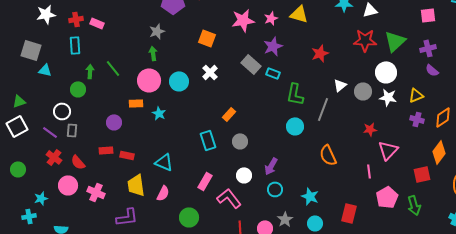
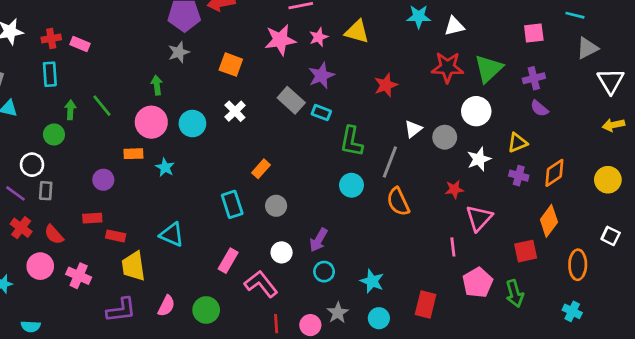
gray star: (157, 31) -> (179, 52), moved
white star: (388, 97) -> (479, 159), moved, turned -30
red rectangle: (127, 155) -> (116, 236), moved
orange semicircle: (328, 155) -> (398, 202), moved
pink semicircle: (163, 193) -> (166, 306), moved

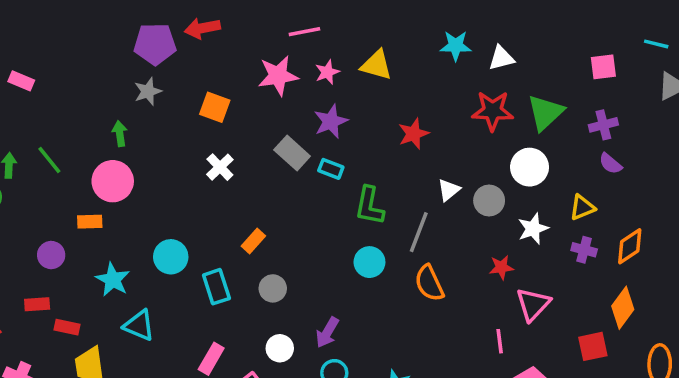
cyan circle: (192, 124) -> (171, 257), moved
cyan star: (165, 167) -> (113, 280), moved, size x1.4

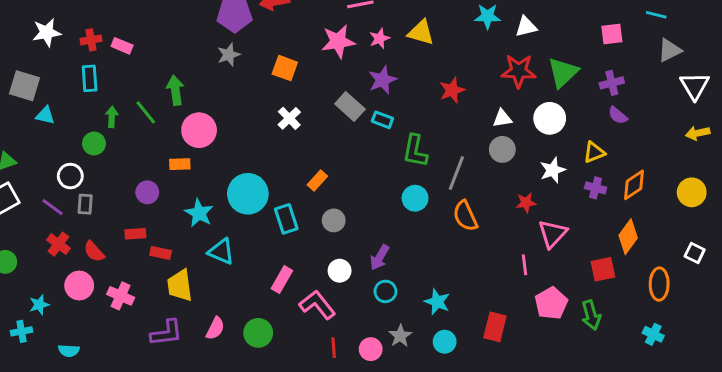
green arrow: (120, 134) -> (175, 90), moved, size x1.4
white triangle: (449, 190) -> (502, 118), moved, turned 30
gray circle: (489, 201) -> (502, 149), moved
cyan circle: (171, 257) -> (248, 194), size x1.4

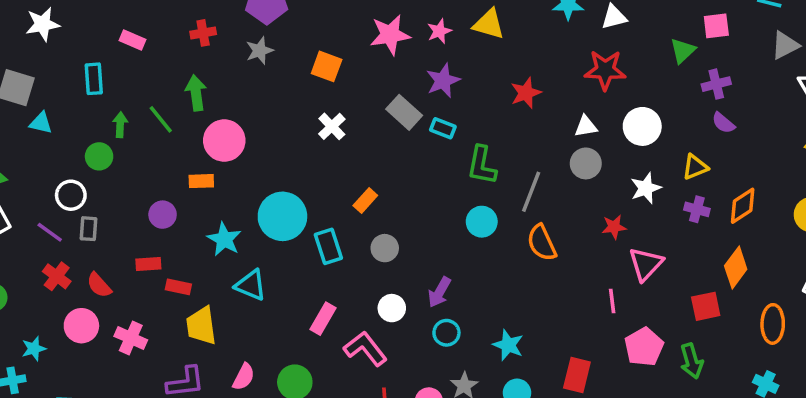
red cross: (91, 40) -> (203, 33), moved
green triangle: (563, 72) -> (683, 51), moved, size x0.7

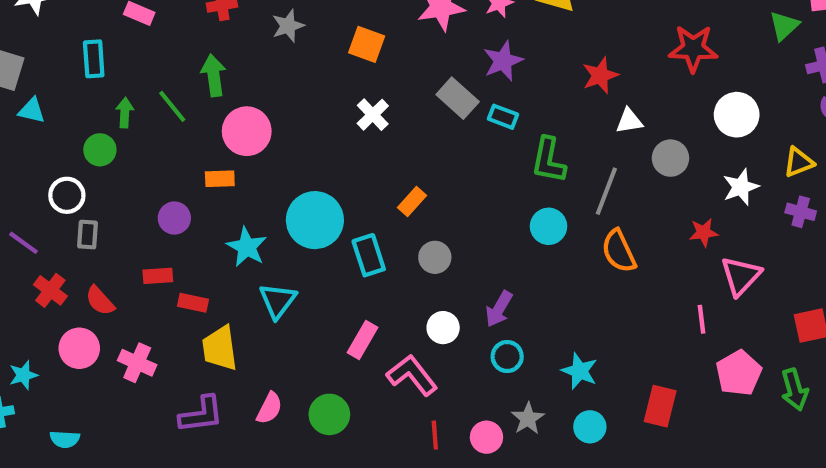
white triangle: (586, 126) -> (629, 121), moved
purple line: (50, 232) -> (23, 243), moved
cyan triangle: (251, 285) -> (278, 301), turned 44

